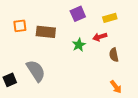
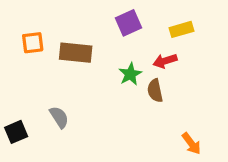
brown semicircle: (114, 55) -> (155, 91), moved
gray semicircle: (36, 71) -> (59, 117), size x0.6

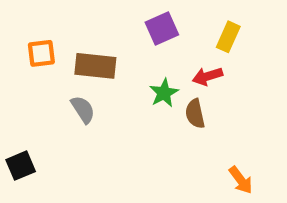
yellow rectangle: (181, 29) -> (228, 37), turned -50
gray semicircle: (59, 117) -> (83, 109), moved

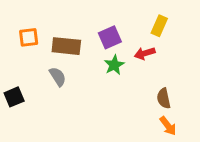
purple square: (162, 29) -> (110, 37), moved
brown semicircle: (195, 114) -> (164, 98), moved
black square: (21, 166) -> (14, 97), moved

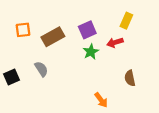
brown rectangle: (66, 46) -> (53, 37), turned -35
gray semicircle: (58, 77) -> (41, 69), moved
orange arrow: (168, 126) -> (101, 100), moved

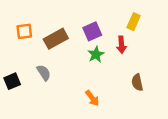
red arrow: (115, 43) -> (121, 45), turned -77
orange arrow: (101, 100) -> (92, 98), moved

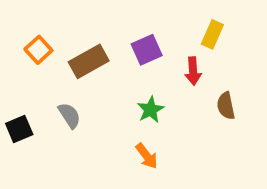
orange square: (24, 31) -> (38, 50), turned -35
green star: (96, 54) -> (151, 110), moved
brown semicircle: (137, 82) -> (226, 106), moved

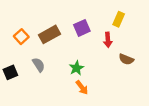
orange square: (38, 50) -> (21, 37), moved
brown semicircle: (226, 106) -> (126, 59), turned -56
green star: (151, 110) -> (76, 68), moved

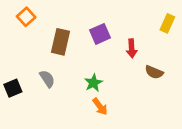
yellow rectangle: (119, 19) -> (167, 23), moved
brown rectangle: (49, 34) -> (60, 42), turned -48
orange square: (21, 37) -> (26, 17), moved

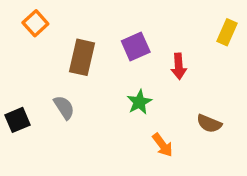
brown semicircle: (154, 72) -> (209, 124), moved
green star: (93, 83) -> (139, 102), moved
orange arrow: (100, 107) -> (163, 145), moved

